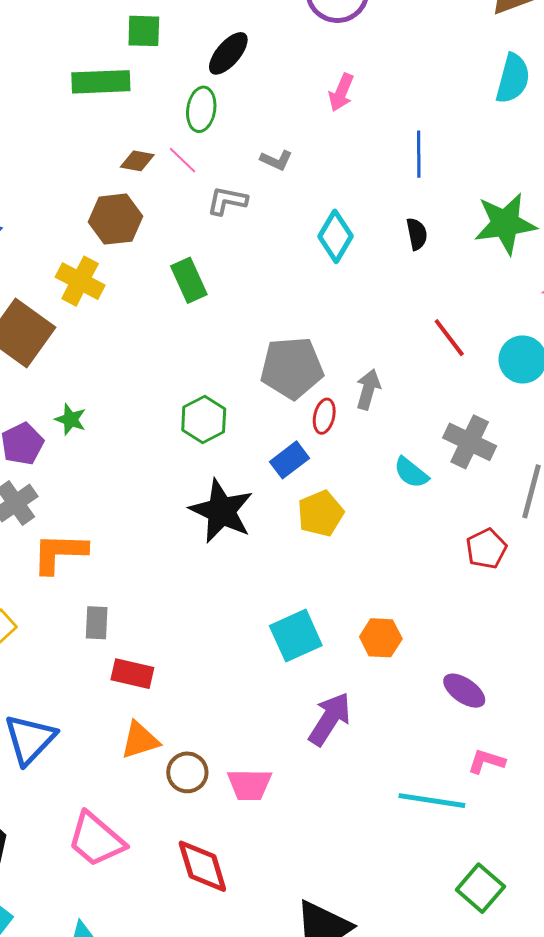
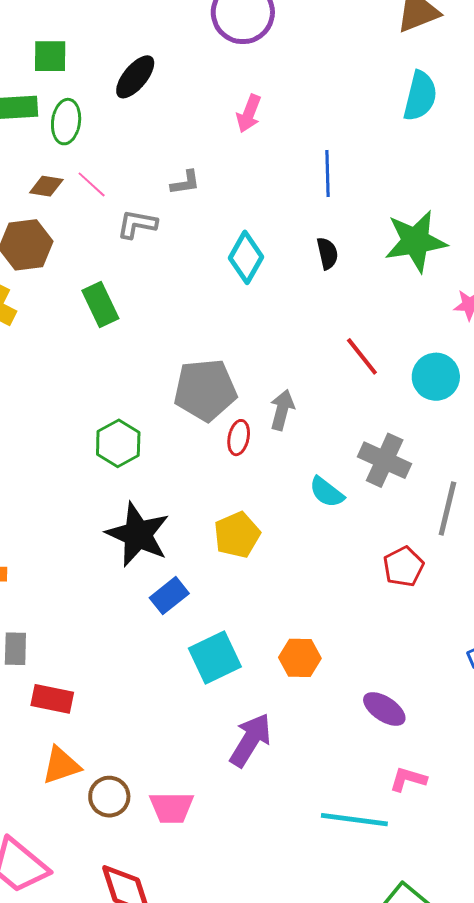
green ellipse: (201, 109) -> (66, 122), moved
gray L-shape: (276, 160) -> (185, 183), turned -32
blue rectangle: (289, 460) -> (169, 596), moved

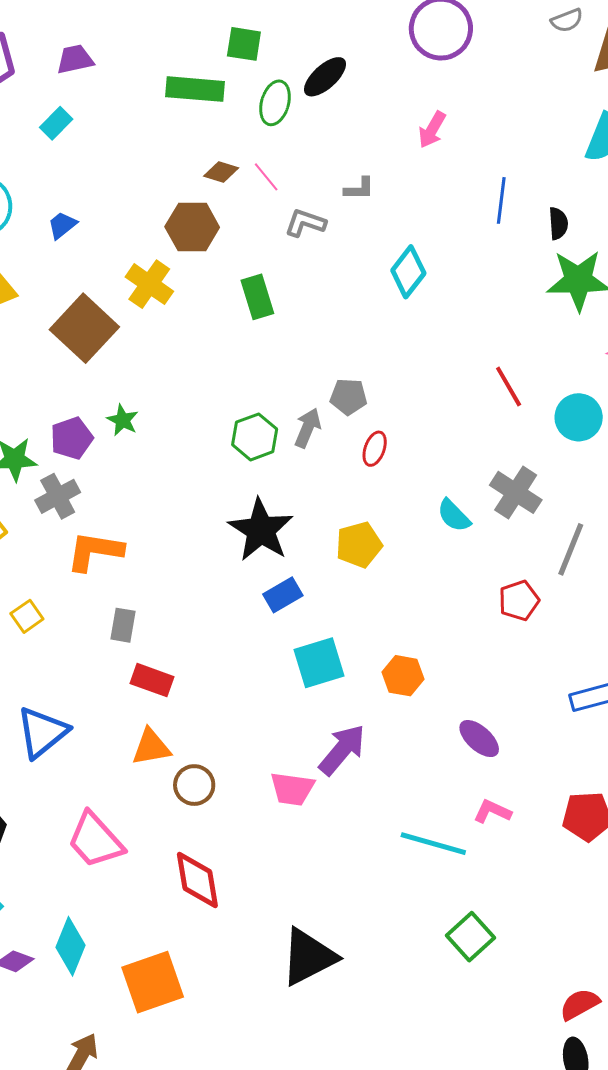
green ellipse: (66, 122) -> (275, 103), moved
black semicircle: (327, 253) -> (558, 223), moved
gray pentagon: (205, 390) -> (349, 397), size x0.6
gray arrow: (282, 410) -> (308, 428), moved
pink trapezoid: (172, 808) -> (292, 789), moved

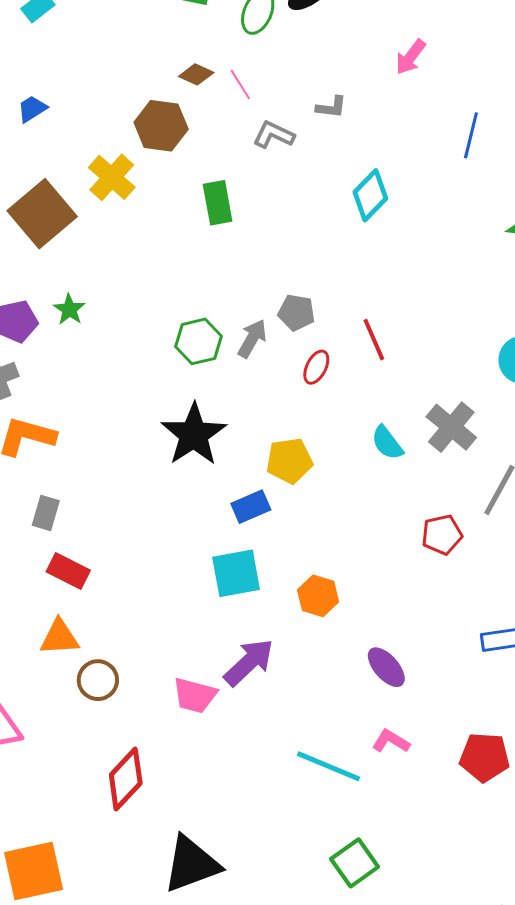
red line: (509, 386) -> (374, 340), moved
blue rectangle: (283, 595) -> (251, 507), moved
red diamond: (197, 880) -> (126, 779), moved, turned 46

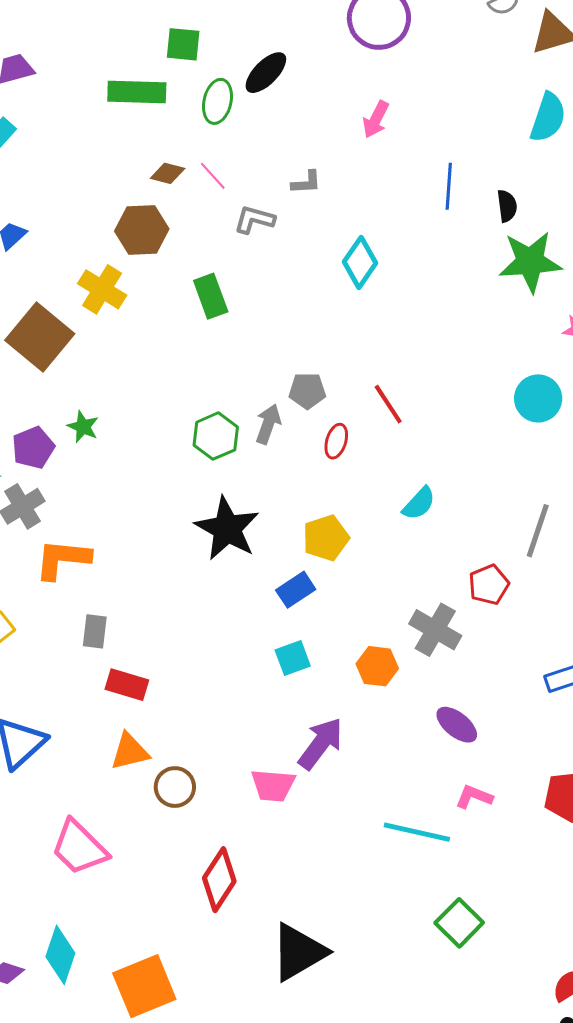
gray cross: (451, 427) -> (435, 630), moved
cyan semicircle: (387, 443) -> (419, 503), turned -90
cyan square: (236, 573) -> (293, 658), size x0.7

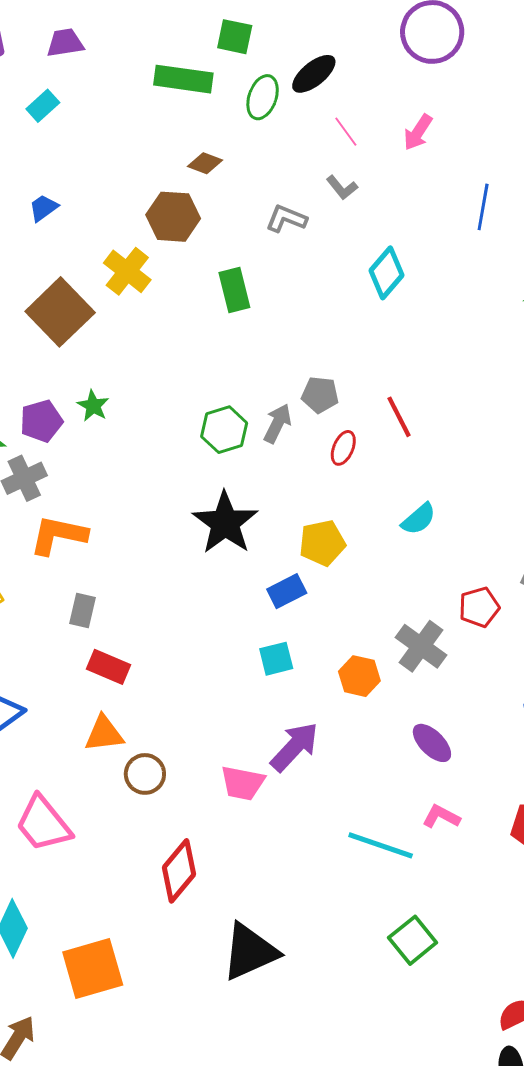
pink line: (213, 176) -> (346, 132), moved
gray L-shape: (306, 182) -> (342, 187), turned 48

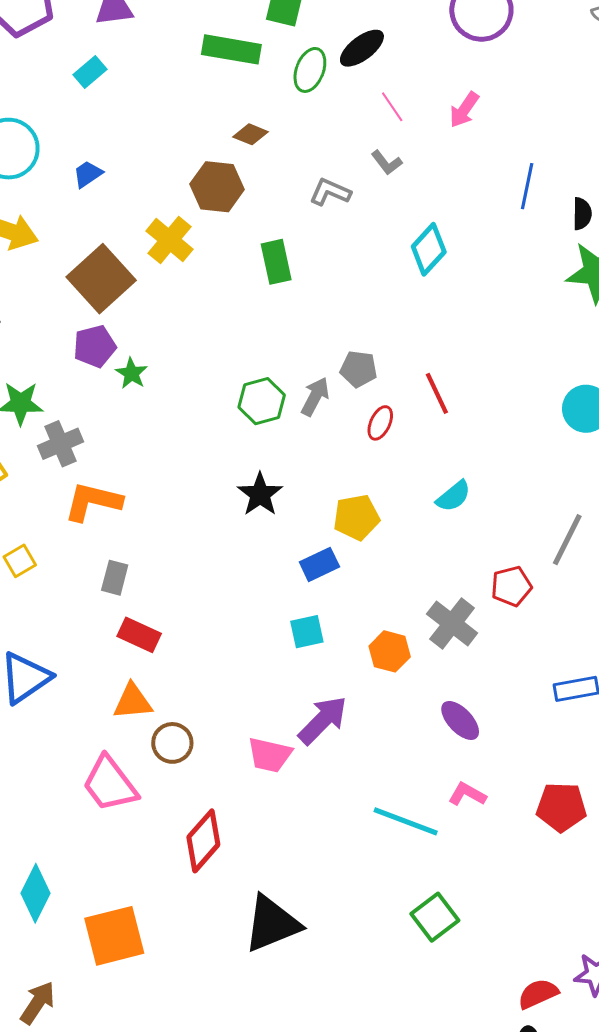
purple pentagon: (41, 421) -> (95, 346), moved
black star: (225, 523) -> (260, 494), size x0.7
pink trapezoid: (43, 824) -> (110, 784), moved

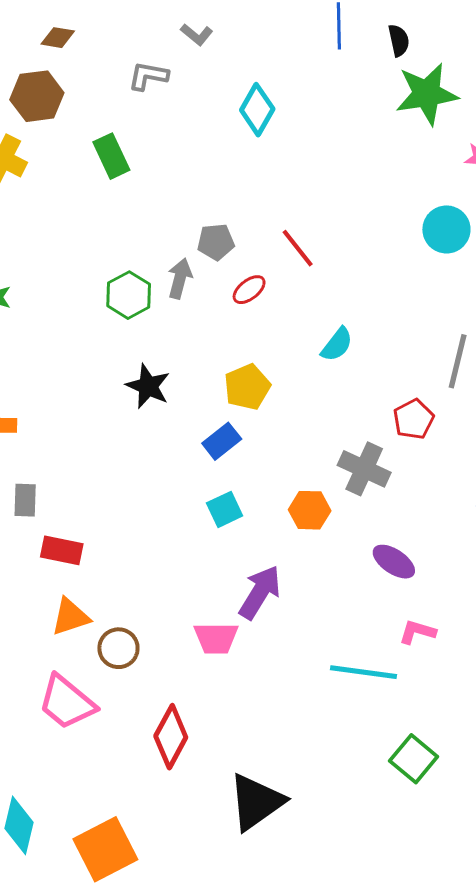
red ellipse: (380, 423) -> (249, 290), turned 40

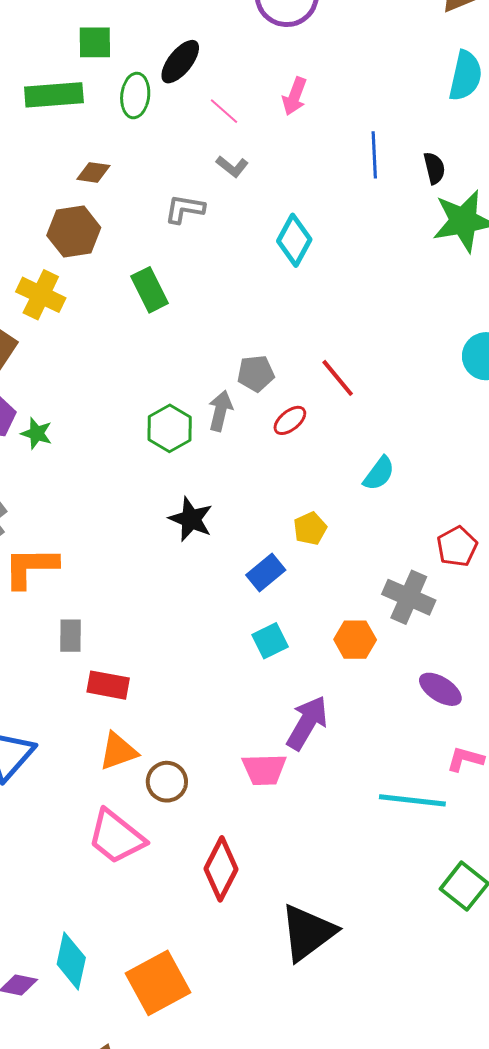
yellow pentagon: (247, 387) -> (310, 529), moved, size x0.7

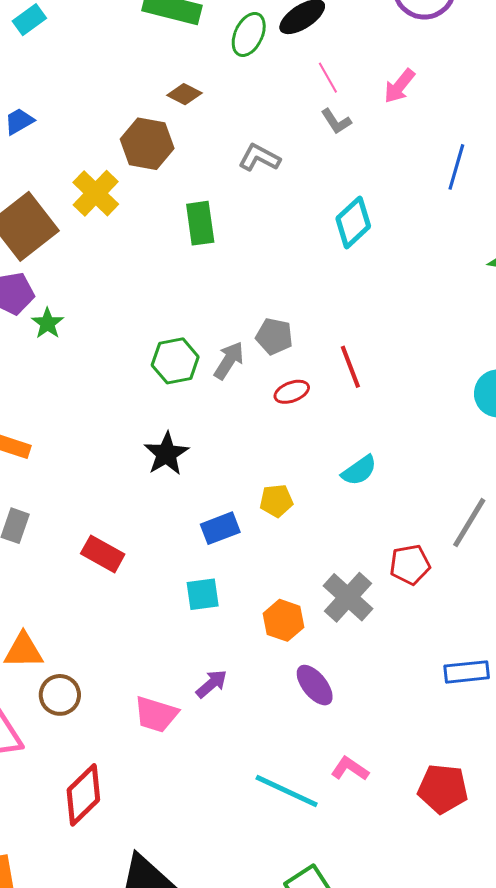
gray L-shape: (232, 166) -> (336, 121), moved
red rectangle: (108, 685) -> (103, 554), moved
purple ellipse: (440, 689) -> (315, 685), moved
purple arrow: (307, 723) -> (212, 684), size x0.6

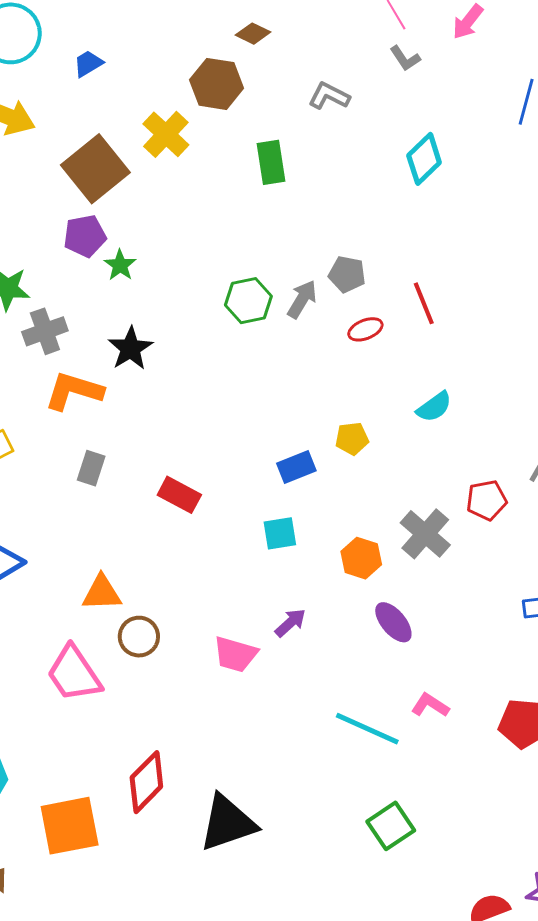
black star: (166, 454) -> (130, 348), moved
red diamond: (83, 795) -> (146, 782), moved

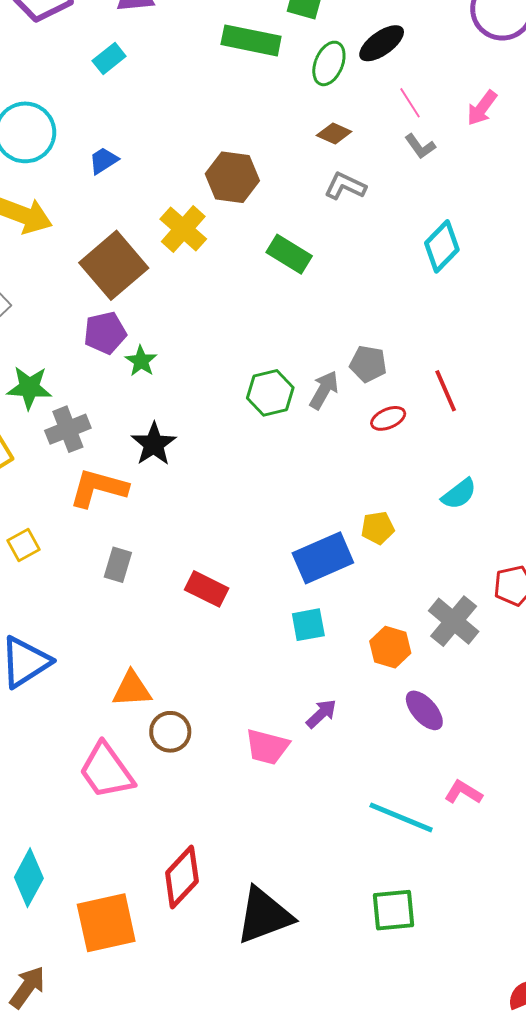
brown diamond: (253, 34) -> (334, 133), moved
green rectangle: (271, 162) -> (289, 254), turned -48
blue rectangle: (296, 467) -> (323, 558), size x1.5
green square: (391, 826) -> (393, 910), moved, turned 30

